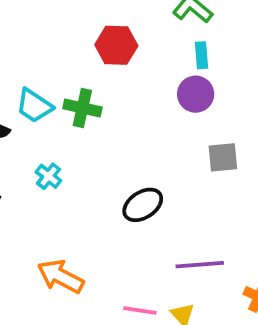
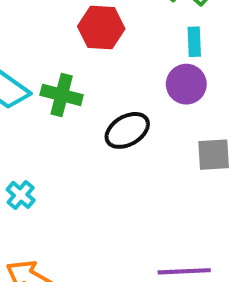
cyan cross: (48, 176) -> (21, 195), moved
black ellipse: (143, 205) -> (127, 130), moved

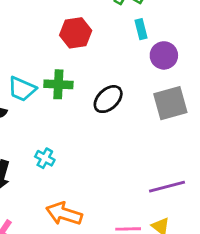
purple circle: (186, 84) -> (164, 55), moved
gray square: (214, 155) -> (170, 103), size x1.4

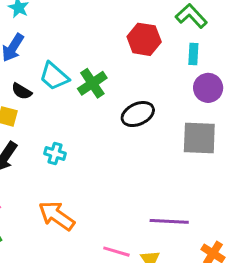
red hexagon: (76, 33) -> (144, 39), moved
green cross: (58, 84) -> (92, 83), turned 36
cyan cross: (45, 158) -> (55, 153), turned -30

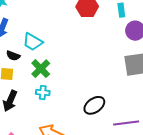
green cross: (92, 83) -> (41, 69), moved
black ellipse: (138, 114) -> (94, 105), moved

